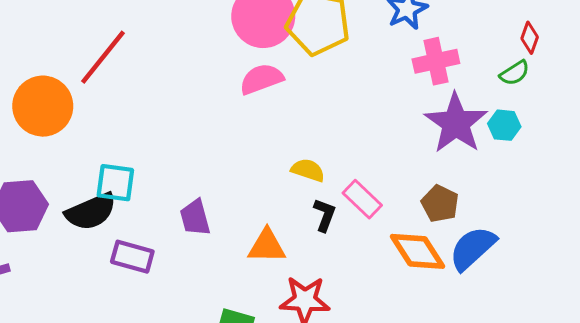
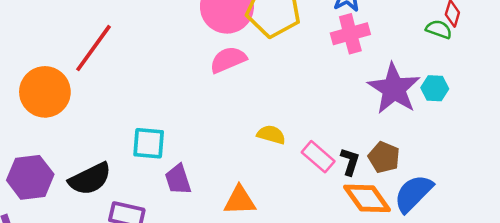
pink cross: (436, 61) -> (350, 34), moved
green semicircle: (515, 73) -> (439, 29), moved, turned -125
cyan square: (115, 183) -> (149, 143), moved
black L-shape: (325, 215) -> (350, 161), moved

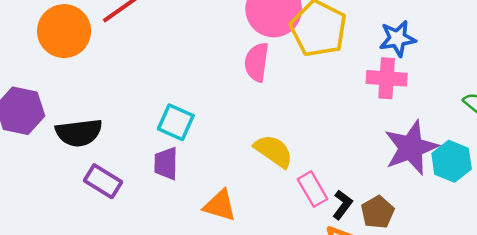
pink semicircle: (228, 60) -> (257, 62), turned -78
cyan hexagon: (435, 88) -> (452, 161), size x1.4
yellow semicircle: (271, 135) -> (274, 151), size x1.4
cyan square: (149, 143) -> (176, 122), moved

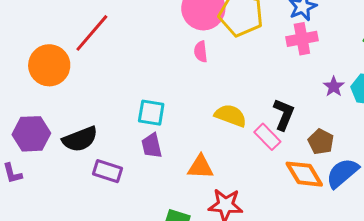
pink semicircle: (257, 62) -> (201, 52), size x0.7
purple star: (411, 148) -> (334, 87), size x0.5
black L-shape: (342, 205) -> (284, 114), moved, size x1.4

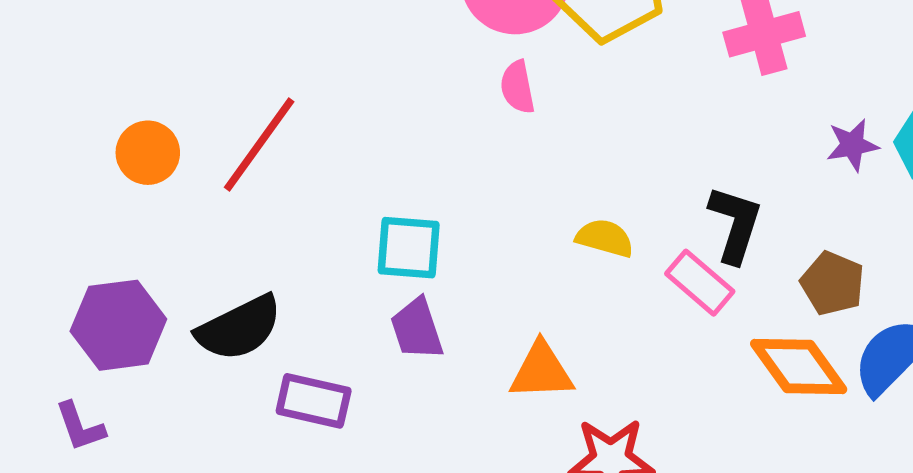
red line: (92, 33) -> (259, 144), moved
orange circle: (49, 65) -> (148, 153), size x0.6
purple star: (334, 87) -> (852, 145), turned 30
yellow semicircle: (231, 116) -> (605, 238), size x0.7

